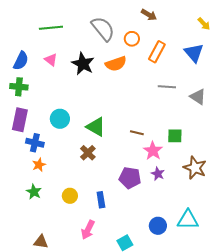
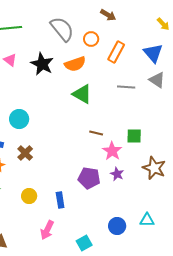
gray triangle: (198, 97) -> (157, 80), moved
green triangle: (96, 127) -> (82, 94), moved
brown cross: (88, 153) -> (25, 153), moved
cyan triangle: (188, 220) -> (147, 220), size x0.7

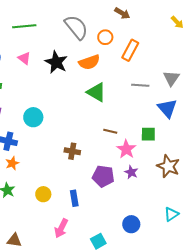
blue triangle: (153, 53) -> (167, 108), moved
gray triangle: (157, 80) -> (171, 78), turned 30
brown cross: (25, 153) -> (72, 151), moved, turned -35
cyan triangle: (147, 220) -> (171, 214), moved, turned -35

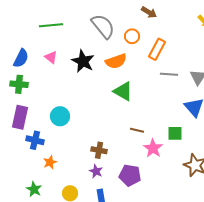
gray line: (140, 85) -> (169, 74), moved
orange star: (12, 163) -> (50, 162), moved
purple star: (131, 172) -> (96, 171), moved

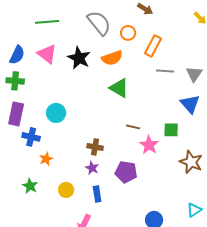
pink triangle: (51, 57) -> (47, 54), size x1.5

